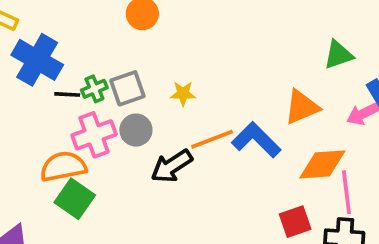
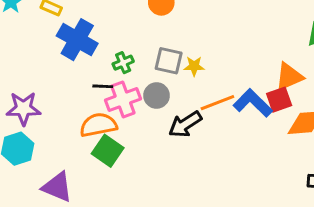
gray square: (127, 88) -> (169, 61), moved, turned 32
black line: (67, 94) -> (103, 86), moved
red square: (295, 222) -> (279, 100), moved

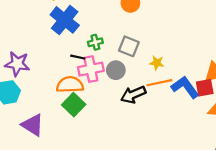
yellow star: (194, 66) -> (157, 63), moved

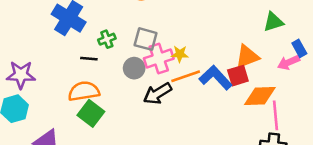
pink cross: (91, 69) -> (159, 59), moved

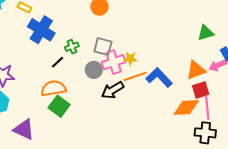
orange triangle: (247, 57) -> (196, 70), moved
black line: (89, 59) -> (57, 62), turned -48
red square: (238, 76) -> (201, 90), moved
orange diamond: (260, 96) -> (186, 108), moved

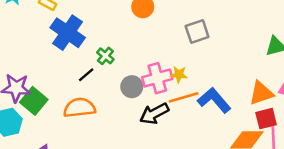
green cross: (72, 47) -> (105, 56), turned -32
gray square: (103, 47) -> (197, 31), moved, turned -36
green square: (59, 106) -> (34, 101), moved

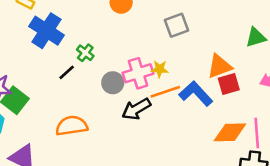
orange triangle: (261, 93) -> (219, 66), moved
orange semicircle: (79, 108) -> (72, 126), moved
red square: (266, 119) -> (229, 84), moved

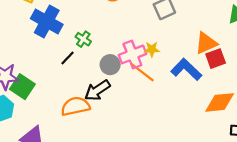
orange line: (165, 92) -> (142, 72), moved, turned 60
black arrow: (136, 109) -> (97, 90), moved

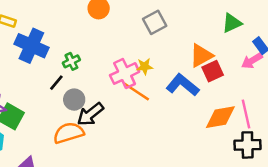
green cross: (83, 39) -> (71, 61), turned 35
gray circle: (110, 65) -> (74, 100), moved

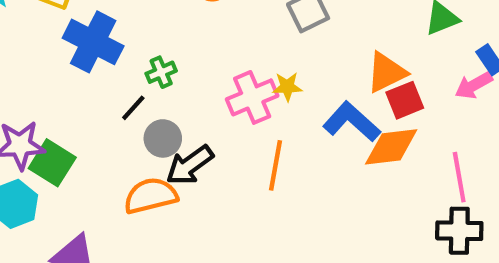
orange line: (136, 92) -> (275, 165), moved, turned 64
orange diamond: (220, 117) -> (391, 147), moved

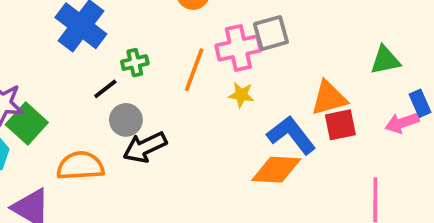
pink cross: (252, 97) -> (238, 48), moved
orange diamond: (391, 147) -> (276, 170), moved
orange line: (275, 165) -> (194, 70), moved
orange semicircle: (151, 196) -> (80, 166), moved

